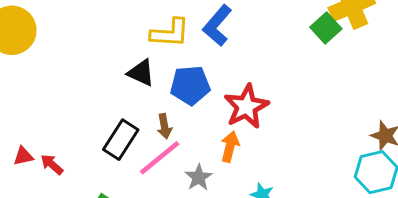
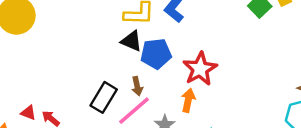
black triangle: (141, 73) -> (132, 41), moved
red triangle: (23, 156) -> (28, 113), turned 35

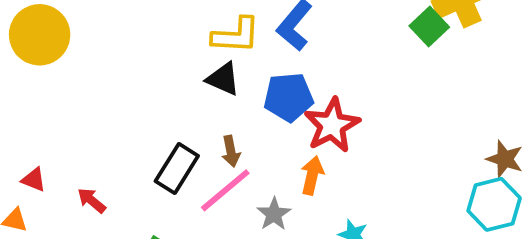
blue pentagon: (156, 54) -> (289, 97), moved
red triangle: (28, 113) -> (34, 180), moved

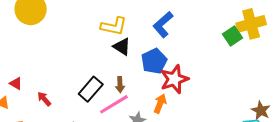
yellow L-shape: (236, 35) -> (114, 26), moved
blue pentagon: (289, 97) -> (154, 61), turned -30

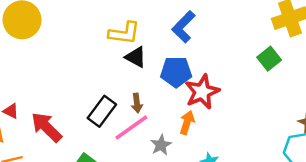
green square: (232, 36) -> (269, 59), moved
blue pentagon: (154, 61) -> (176, 72), turned 30
red arrow: (44, 99) -> (46, 127), size x1.8

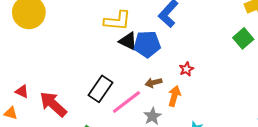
blue pentagon: (176, 72) -> (147, 44), moved
red star: (202, 92) -> (186, 69), size x0.5
brown arrow: (137, 103) -> (154, 83), moved, turned 84

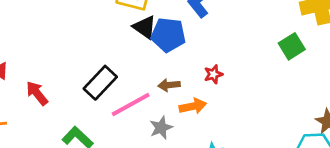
orange arrow: (174, 96) -> (193, 106), turned 54
red arrow: (53, 104) -> (37, 93), size x0.7

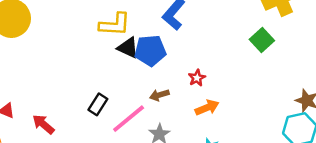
black rectangle: (100, 83) -> (98, 104), size x0.7
orange arrow: (193, 106) -> (207, 108), moved

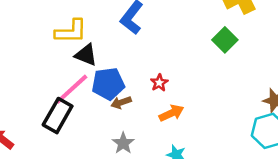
blue pentagon: (150, 50) -> (108, 84), moved
black rectangle: (98, 104) -> (58, 116), size x1.5
pink line: (129, 119) -> (72, 89), moved

